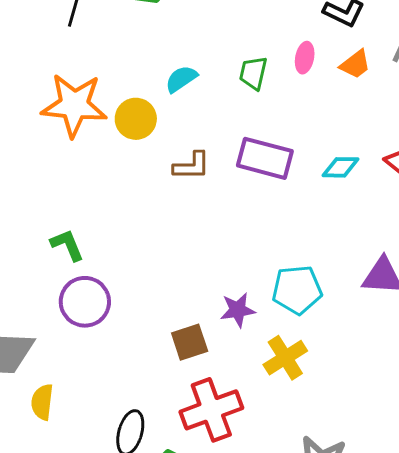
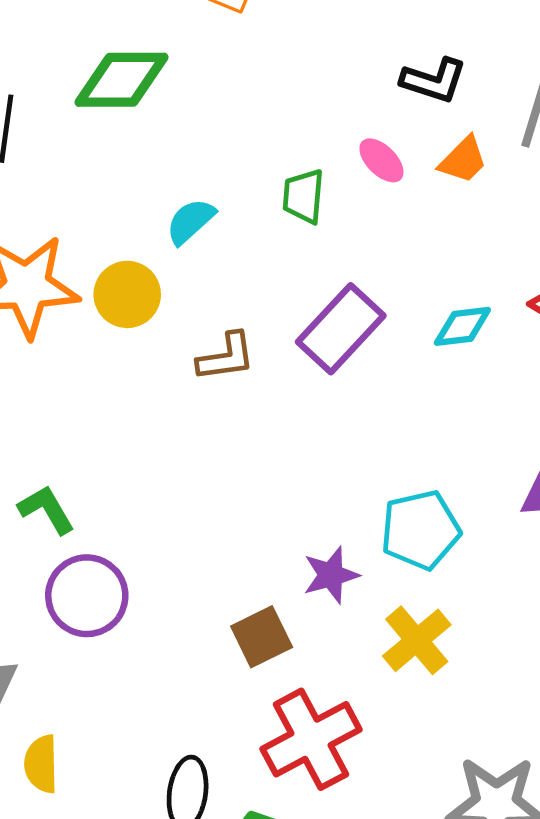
pink ellipse: (305, 58) -> (381, 160), turned -48
purple rectangle: (265, 158) -> (341, 329), turned -54

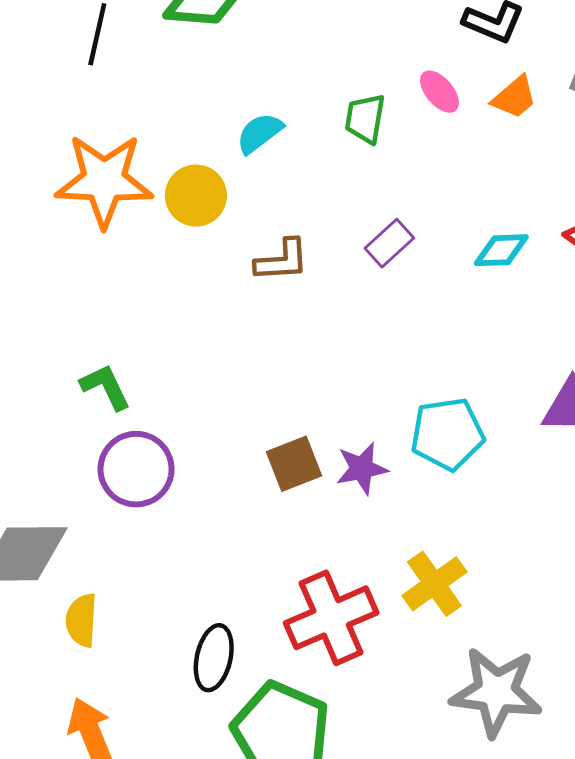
purple rectangle: (341, 329) -> (389, 243), size x0.6
brown square: (262, 637) -> (294, 464), moved
yellow cross: (417, 640) -> (434, 584), moved

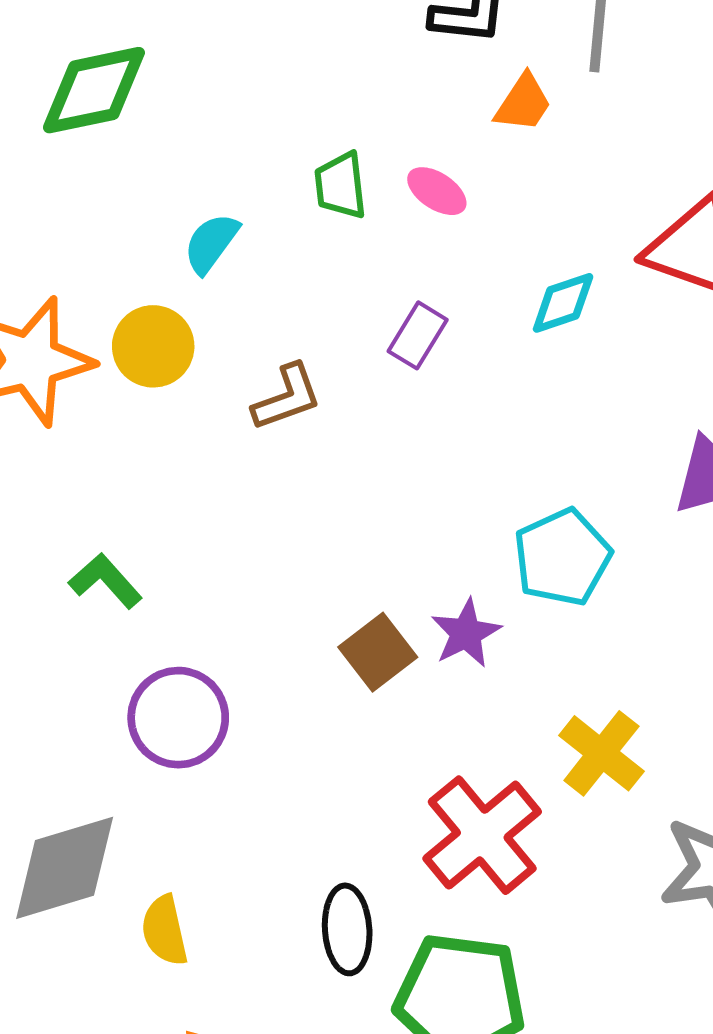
pink ellipse: (439, 92) -> (437, 191), moved
green L-shape: (105, 387) -> (105, 581), moved

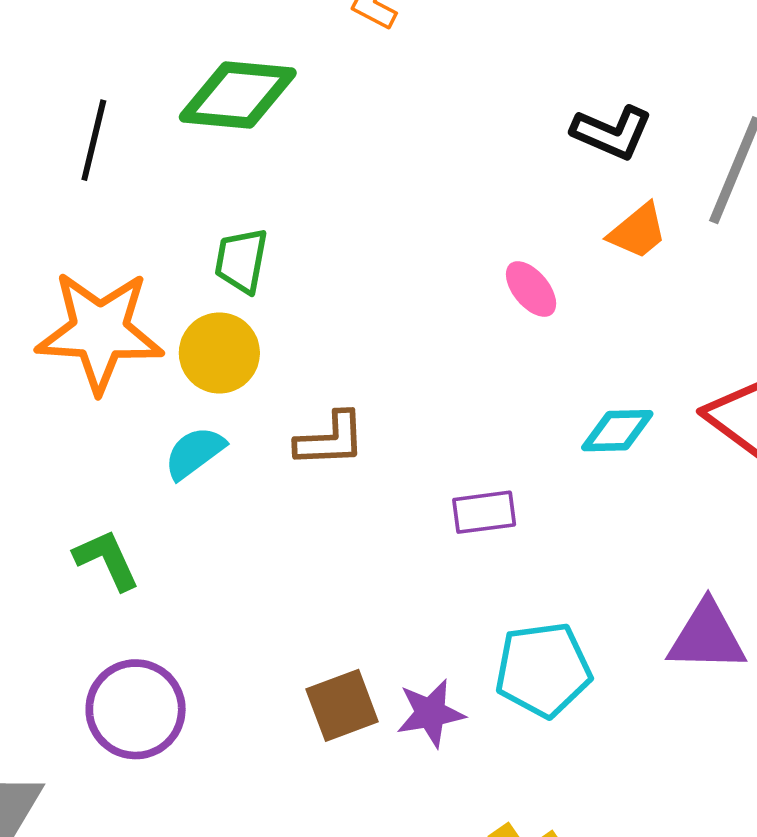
green trapezoid: (341, 186) -> (241, 261), moved
cyan semicircle: (211, 243) -> (195, 453), moved
purple rectangle: (418, 335) -> (484, 512), moved, turned 34

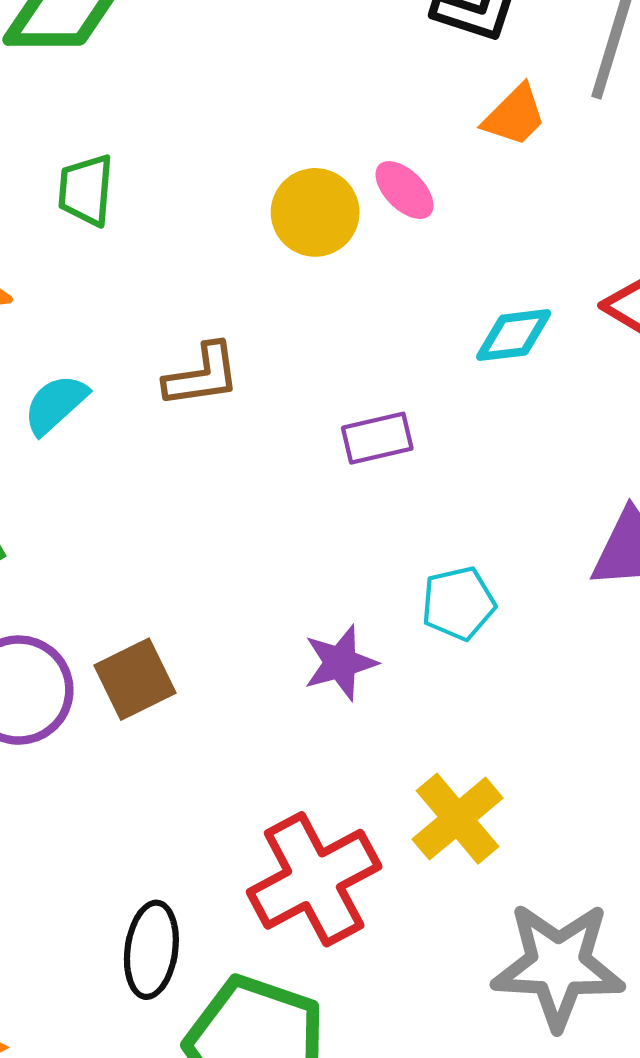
yellow circle: (219, 353) -> (315, 212), moved
cyan pentagon: (543, 670) -> (458, 603), size x0.7
brown square: (342, 705) -> (135, 679), moved

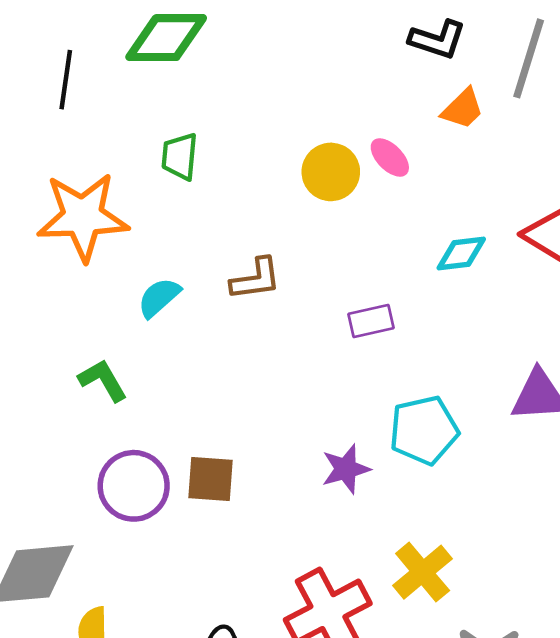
cyan pentagon: (458, 603) -> (424, 430), size x1.4
brown square: (135, 679) -> (210, 479), turned 30

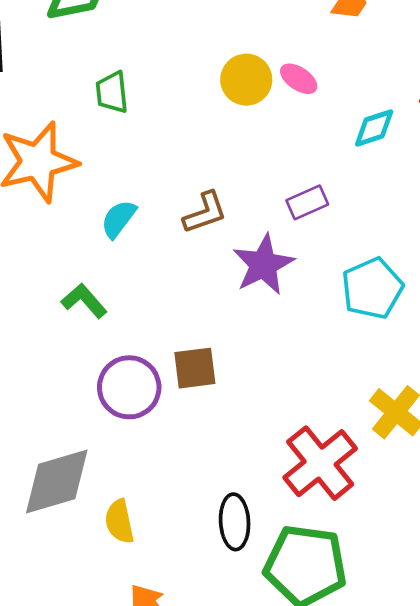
pink ellipse: (390, 157) -> (299, 79), moved
brown L-shape: (256, 279) -> (205, 213), moved
purple star: (346, 469) -> (263, 265), moved, size x1.4

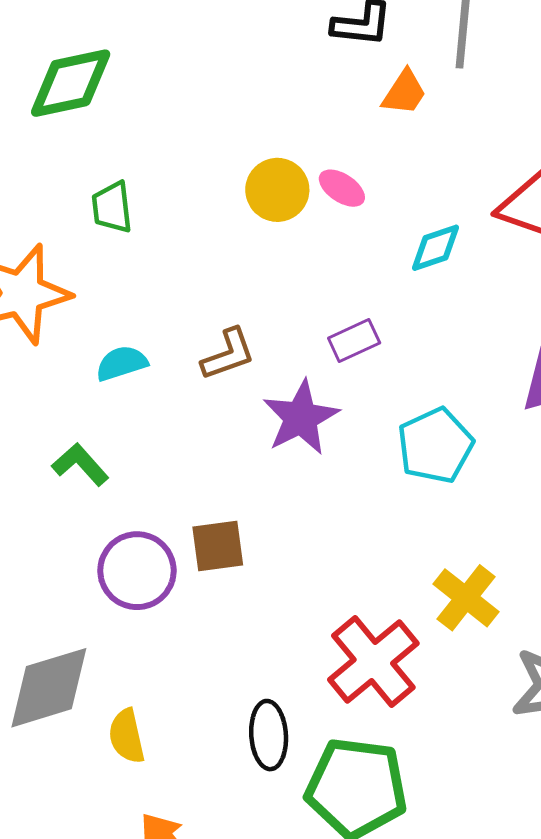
cyan semicircle: (118, 219) -> (122, 363), turned 36

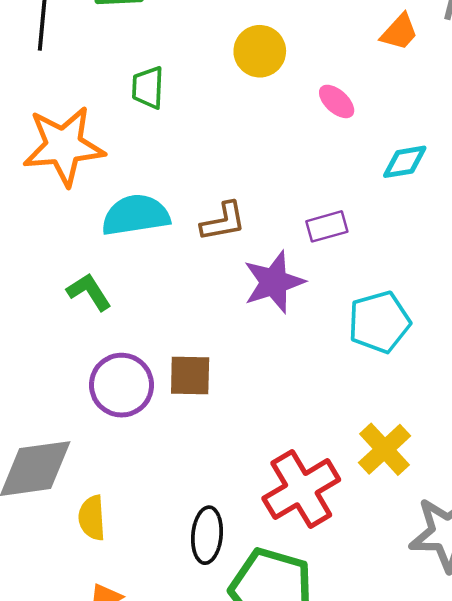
yellow circle: (277, 190) -> (260, 51), moved
cyan semicircle: (122, 363) -> (136, 215), size x1.6

